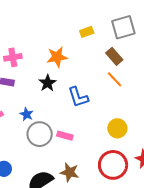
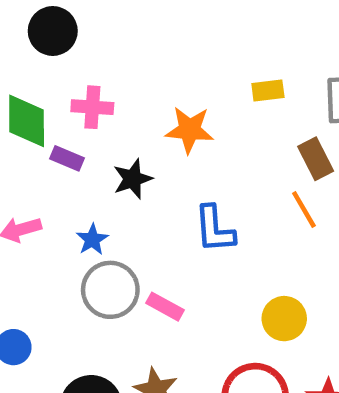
black star: (48, 83) -> (133, 179), moved

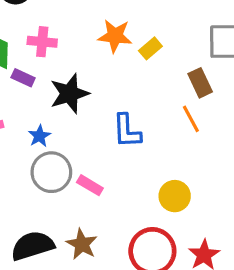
yellow rectangle: (268, 90) -> (150, 48), moved, turned -35
orange star: (190, 130) -> (115, 36), moved
black star: (133, 179) -> (69, 94), size x1.4

